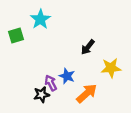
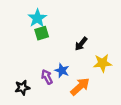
green square: (16, 36) -> (42, 33), moved
black star: (42, 95) -> (22, 88), moved

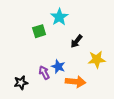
cyan star: (37, 18) -> (59, 17), moved
orange arrow: (80, 87) -> (75, 82), turned 48

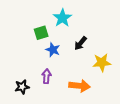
blue star: (58, 67) -> (53, 50), moved
purple arrow: (44, 73) -> (47, 76), turned 32

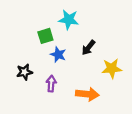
cyan star: (62, 18) -> (69, 20), turned -30
black star: (22, 87) -> (24, 72), moved

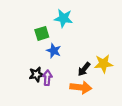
black arrow: (88, 48) -> (84, 69), moved
black star: (24, 72) -> (36, 74), moved

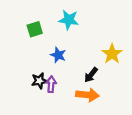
green square: (42, 33) -> (35, 29), moved
yellow star: (103, 64) -> (112, 54), moved, turned -30

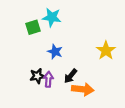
cyan star: (69, 20) -> (52, 17), moved
black arrow: (91, 75) -> (71, 76), moved

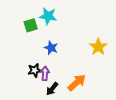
black arrow: (71, 76) -> (52, 89), moved
orange arrow: (83, 89) -> (77, 83), turned -48

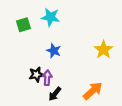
green square: (31, 25) -> (23, 25), moved
orange arrow: (77, 83) -> (93, 91), moved

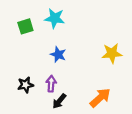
yellow star: (104, 50) -> (112, 53), turned 30
black star: (36, 75) -> (25, 85), moved

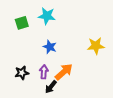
orange arrow: (100, 98) -> (64, 72), moved

